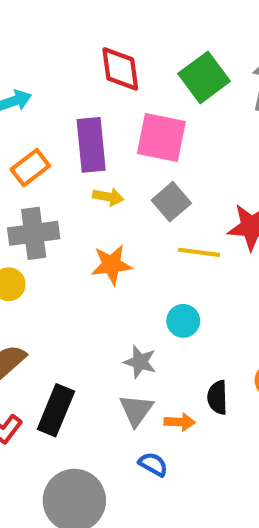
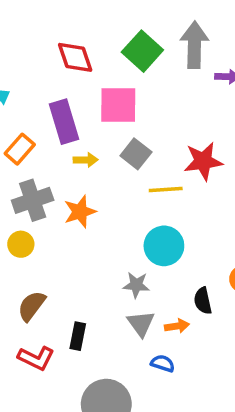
orange star: (112, 265) -> (80, 212), moved
cyan circle: (183, 321) -> (164, 246), size x1.5
black rectangle: (56, 410) -> (78, 336), size x0.7

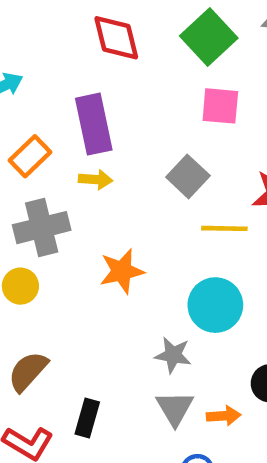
pink square: (118, 105) -> (220, 106), moved, size x0.7
yellow arrow: (86, 160) -> (96, 179), moved
orange star: (80, 212) -> (122, 271), moved

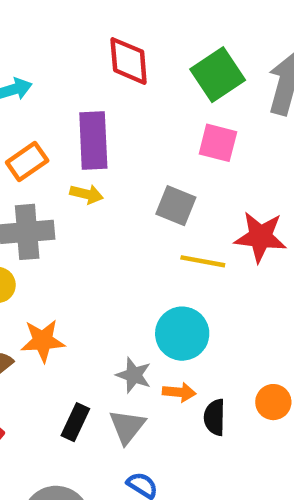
gray square: (188, 176) -> (176, 206), turned -30
orange star: (122, 271) -> (43, 341), moved
orange arrow: (224, 416) -> (179, 392), moved
black rectangle: (87, 418) -> (75, 422), moved

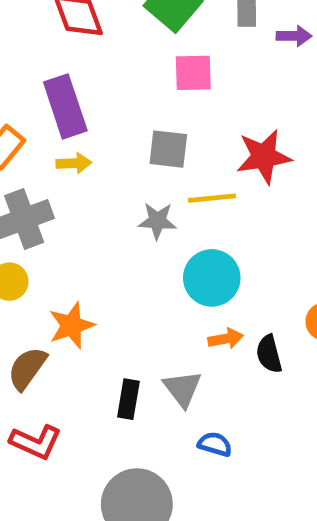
gray star: (134, 375) -> (157, 221), moved

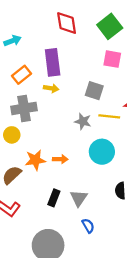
orange arrow: (226, 339) -> (60, 159), moved
blue semicircle: (215, 444) -> (88, 226), turned 32

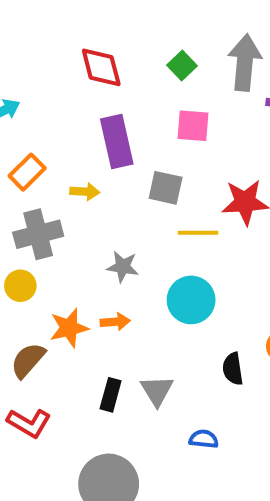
green square: (110, 26) -> (182, 66), size x0.6
purple rectangle: (53, 62) -> (117, 142), moved
gray star: (83, 121) -> (123, 267), moved
blue semicircle: (88, 226) -> (204, 439), moved, turned -48

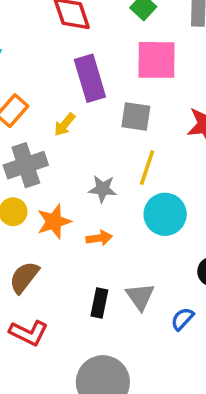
pink square: (193, 126) -> (157, 60), size x1.4
yellow arrow: (85, 192) -> (65, 125), turned 130
yellow line: (198, 233) -> (147, 168), moved, turned -68
orange star: (69, 328) -> (54, 222), moved
blue semicircle: (204, 439) -> (182, 319), moved, turned -50

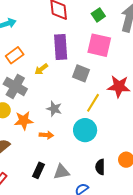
gray cross: (26, 165) -> (15, 86), turned 35
yellow line: (147, 168) -> (93, 103), moved
gray triangle: (140, 297) -> (61, 172), turned 42

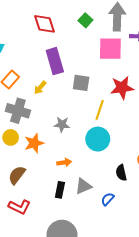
pink square: (99, 45) -> (110, 49), moved
orange arrow: (46, 135) -> (64, 162), moved

